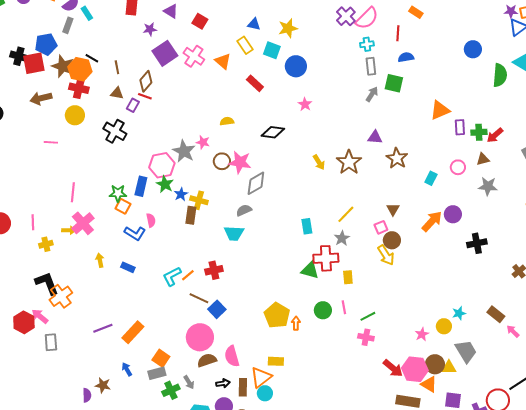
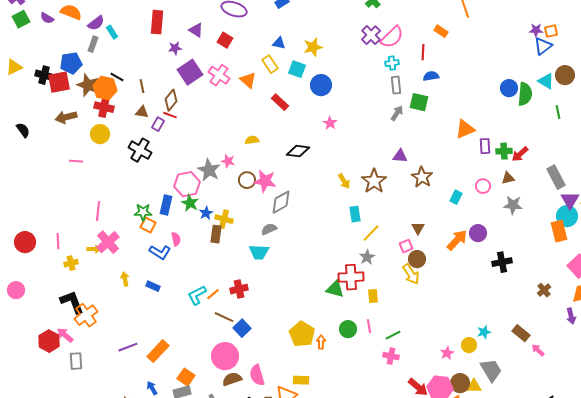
blue circle: (473, 49) -> (509, 88), moved
cyan rectangle: (307, 226) -> (355, 214), moved

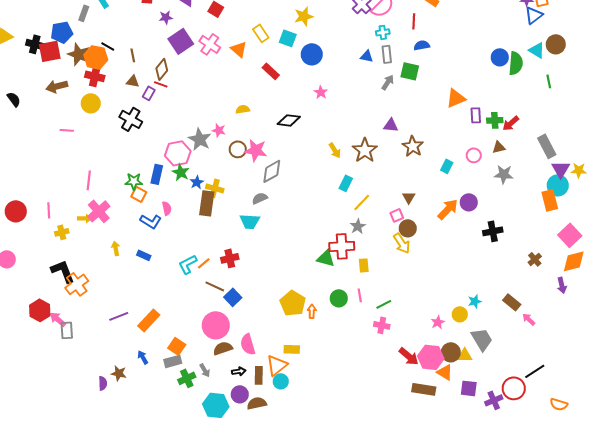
blue triangle: (279, 43) -> (367, 56), moved
cyan rectangle: (355, 214) -> (346, 183), turned 35
brown rectangle: (216, 234) -> (207, 203), size x1.4
pink arrow: (65, 335) -> (58, 319), moved

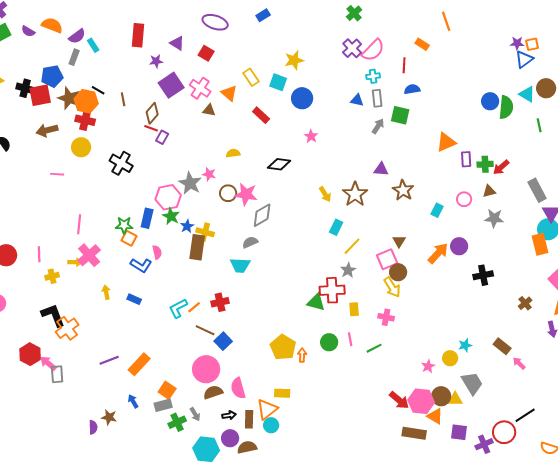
brown triangle: (133, 81) -> (209, 110), moved
purple rectangle: (149, 93) -> (162, 137), moved
pink square: (397, 215) -> (387, 259), size x1.5
pink cross: (382, 325) -> (386, 317), moved

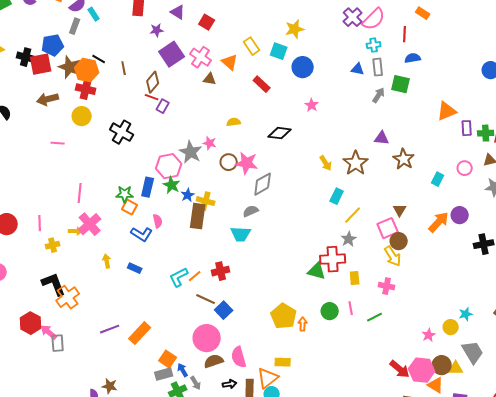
blue arrow: (133, 401) -> (183, 370), moved

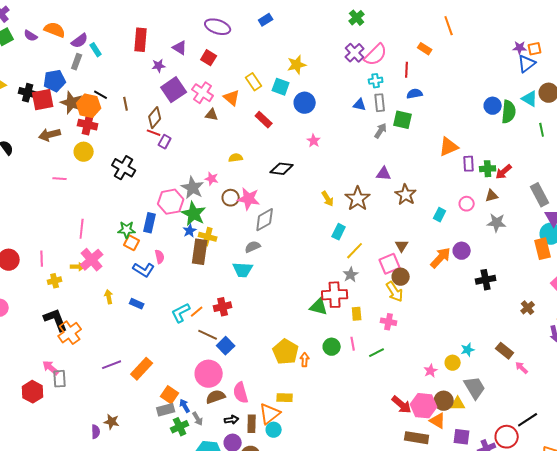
green star: (172, 185) -> (194, 214), moved, size x1.4
red hexagon: (31, 323) -> (33, 392), moved

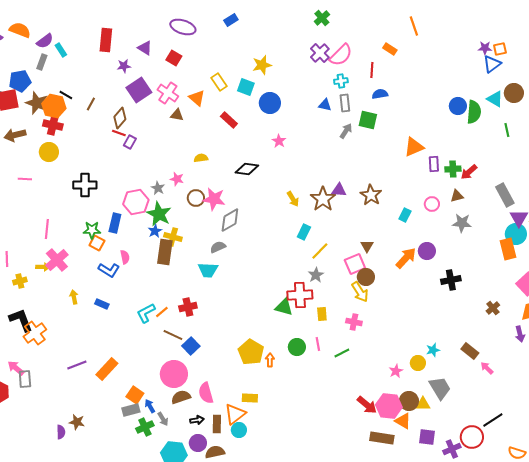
brown line: (126, 104) -> (91, 104), turned 40
black cross: (124, 168) -> (85, 185), moved, turned -30
purple triangle: (384, 174) -> (339, 190), moved
gray star: (193, 188) -> (158, 188), size x0.6

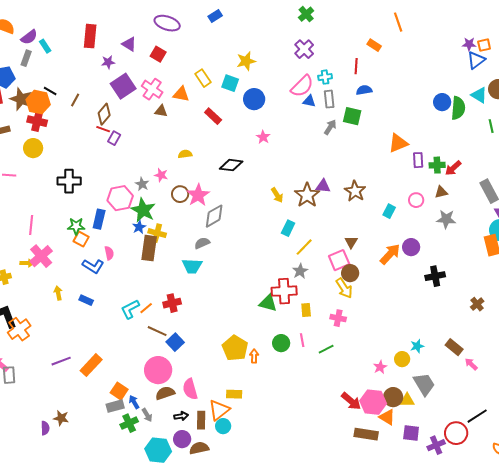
pink semicircle: (341, 55) -> (302, 86), moved
orange triangle: (197, 98) -> (181, 94), turned -30
pink star: (214, 199) -> (198, 195), turned 30

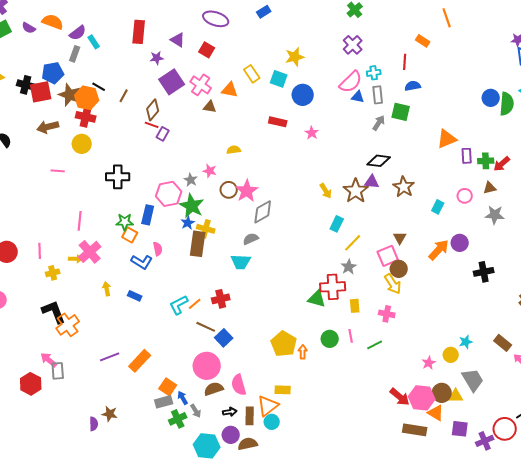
red rectangle: (213, 116) -> (278, 122), moved, turned -30
black diamond: (231, 165) -> (379, 161), moved

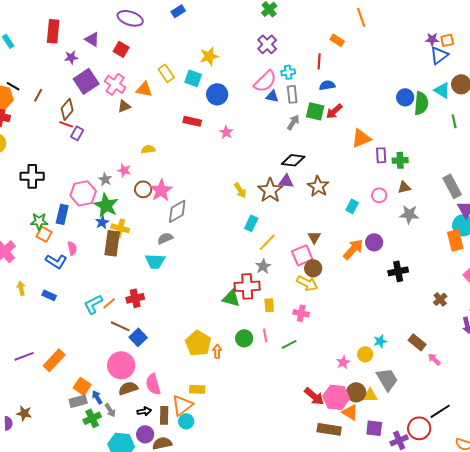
brown triangle: (210, 107) -> (124, 106), turned -32
red arrow: (502, 164) -> (334, 111), moved
yellow arrow: (393, 284) -> (307, 283), turned -30

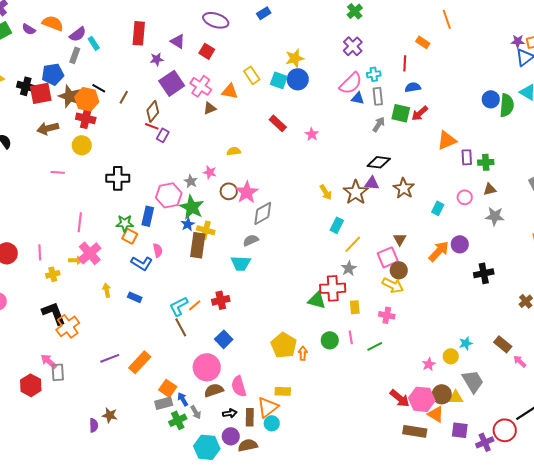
blue circle: (217, 94) -> (298, 79), moved
red rectangle: (192, 121) -> (278, 123), turned 30
brown line: (120, 326) -> (181, 327), moved, turned 36

